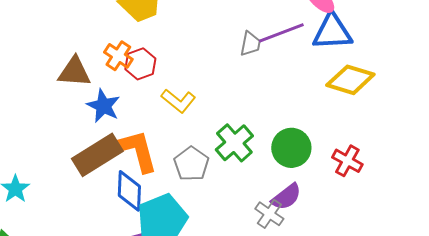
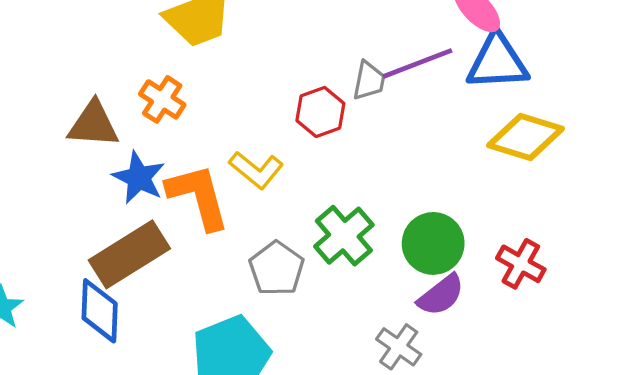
red hexagon: (140, 64) -> (320, 112), moved
orange L-shape: (137, 151) -> (198, 196), moved
blue diamond: (129, 191) -> (100, 311), moved
purple semicircle: (286, 197) -> (441, 295), moved

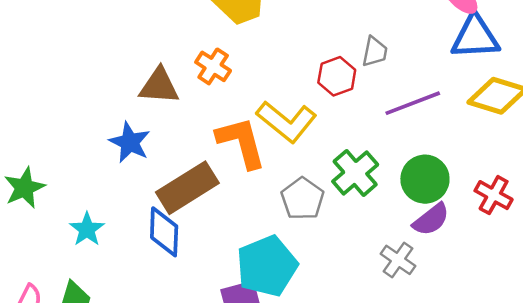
purple line: (417, 63) -> (413, 103), moved
yellow L-shape: (256, 170) -> (287, 122), size x1.4
blue star: (139, 178) -> (130, 142), moved

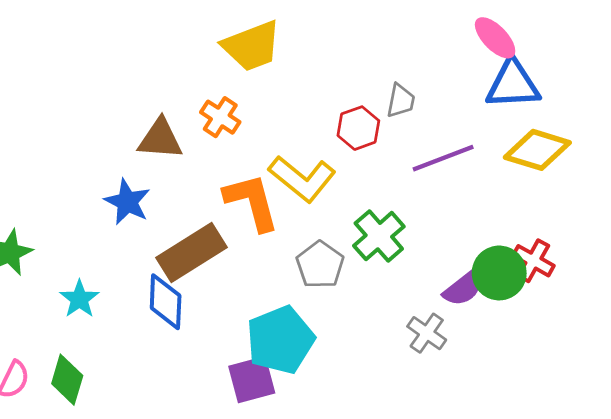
green circle: (425, 179) -> (499, 273), moved

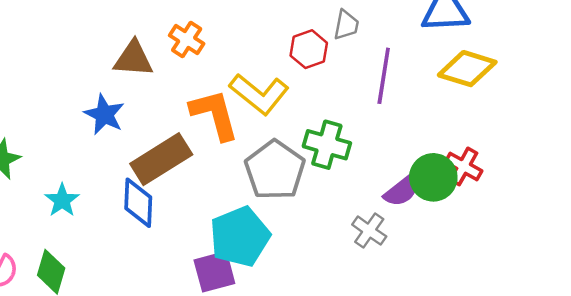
purple line: (443, 158) -> (384, 76), turned -60
green cross: (379, 236) -> (327, 145), turned -33
gray pentagon: (320, 265) -> (275, 170), size x1.4

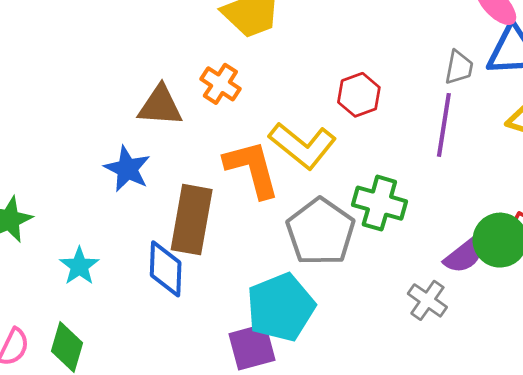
gray trapezoid: (346, 25) -> (459, 67), moved
brown rectangle: (161, 159) -> (192, 220), turned -48

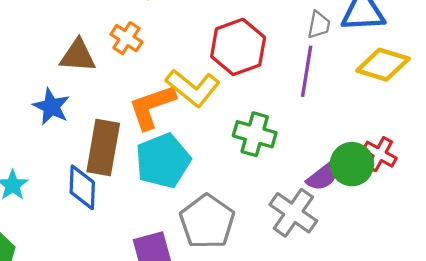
red hexagon: (359, 95) -> (238, 47), size x1.6
orange L-shape: (252, 169) -> (152, 107), turned -94
gray pentagon: (321, 232) -> (207, 222), moved
gray cross: (427, 300) -> (293, 213), size x1.5
cyan pentagon: (281, 307) -> (163, 161), moved

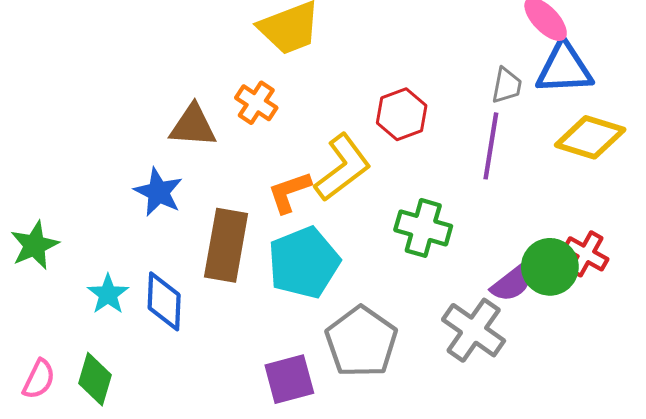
red hexagon: (238, 47) -> (402, 114), size x0.7
yellow L-shape: (193, 88) -> (343, 168), turned -76
orange L-shape: (152, 107) -> (289, 192), size x0.7
blue diamond: (82, 187) -> (164, 301), moved

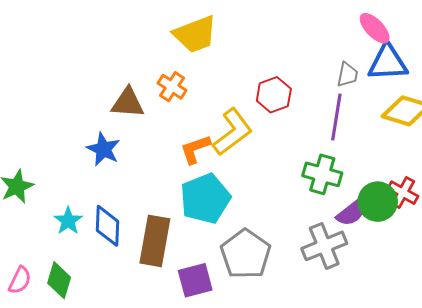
green cross: (423, 228) -> (322, 174), moved
brown rectangle: (226, 245) -> (155, 241), moved
gray cross: (474, 330) -> (324, 246), turned 33

